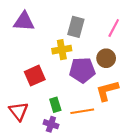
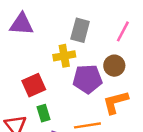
green rectangle: (55, 105) -> (43, 113), moved

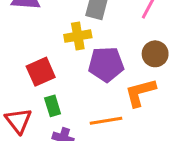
brown circle: (114, 66) -> (155, 54), moved

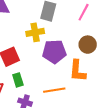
orange L-shape: (140, 92) -> (78, 71), turned -70

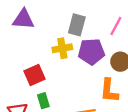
purple pentagon: (54, 52) -> (91, 52), moved

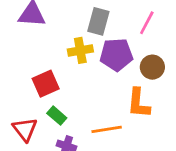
green rectangle: (43, 101) -> (57, 116), turned -32

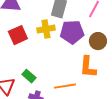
red square: (46, 84) -> (18, 35), moved

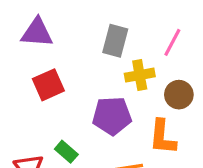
yellow cross: (46, 29) -> (140, 75), moved
purple pentagon: (72, 32) -> (112, 116), moved

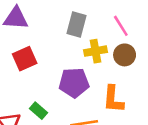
pink line: (172, 42) -> (121, 26), turned -60
brown circle: (179, 95) -> (125, 55), moved

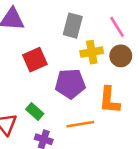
red square: (25, 59) -> (35, 60), moved

